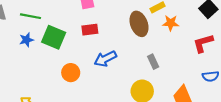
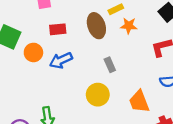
red rectangle: (90, 30) -> (58, 29), moved
orange circle: (71, 73) -> (33, 52), moved

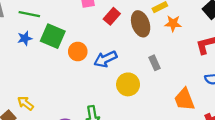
red rectangle: (58, 29) -> (112, 16), moved, turned -42
yellow circle: (98, 95) -> (128, 84), moved

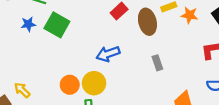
orange star: (173, 23) -> (190, 15), moved
orange circle: (78, 52) -> (70, 85), moved
yellow circle: (128, 84) -> (94, 83), moved

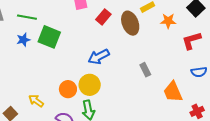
orange star: (190, 15) -> (168, 21), moved
gray rectangle: (157, 63) -> (145, 70), moved
yellow arrow: (22, 90) -> (36, 101), moved

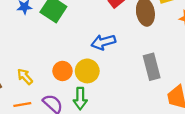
gray rectangle: (145, 70) -> (152, 67), size x1.6

